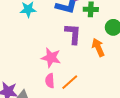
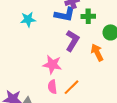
purple L-shape: (73, 34) -> (72, 41), turned 30

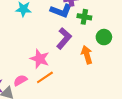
pink semicircle: (52, 87) -> (20, 80), moved, turned 56
orange line: (72, 87) -> (45, 77), moved

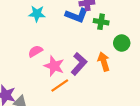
purple L-shape: (64, 38) -> (79, 64), moved
pink semicircle: (20, 80) -> (35, 51), moved

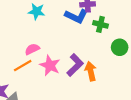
orange arrow: (104, 62) -> (91, 71), moved
orange line: (60, 86) -> (23, 66), moved

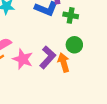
green circle: (120, 47) -> (74, 45), moved

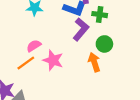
purple L-shape: (48, 57) -> (81, 29), moved

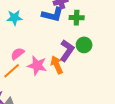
purple L-shape: (81, 29) -> (67, 51), moved
orange arrow: (94, 62) -> (57, 65), moved

